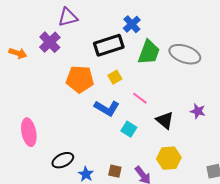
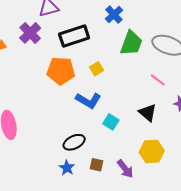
black rectangle: (109, 45) -> (74, 36), moved
pink line: (140, 98) -> (158, 80), moved
black ellipse: (63, 160) -> (74, 142), moved

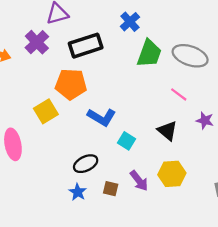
yellow square: (97, 69) -> (46, 111), moved, size x1.5
purple arrow: (125, 169) -> (139, 181), moved

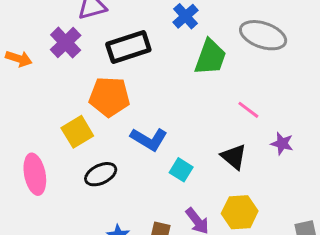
gray ellipse: (190, 56) -> (263, 35), moved
black ellipse: (86, 164) -> (101, 174), moved

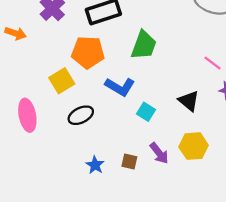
green trapezoid: (210, 57) -> (144, 45), moved
orange arrow: (19, 59) -> (15, 33), moved
pink line: (248, 110) -> (213, 63), moved

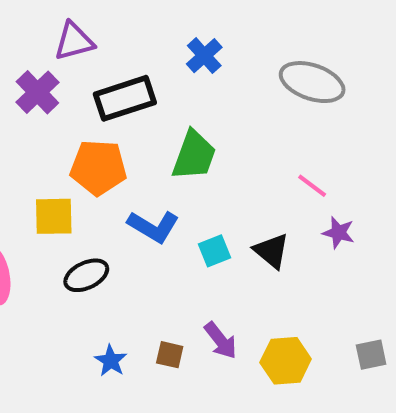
yellow square: (62, 81) -> (54, 216), turned 30
cyan square: (146, 112) -> (214, 251), moved, turned 36
yellow hexagon: (194, 146) -> (286, 361), moved

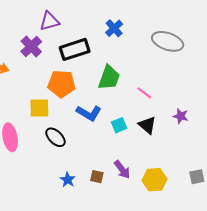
pink line: (312, 186) -> (144, 93), moved
black ellipse: (86, 275) -> (56, 137), turned 70

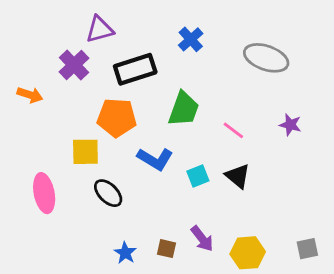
purple star: (181, 116) -> (290, 125), moved

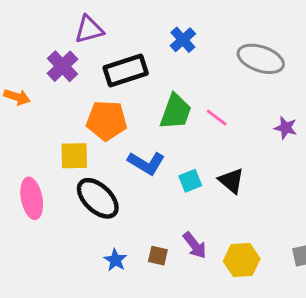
pink line: (233, 130) -> (217, 118), moved
black ellipse: (108, 193) -> (98, 198), size x1.4

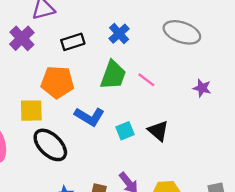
blue cross: (183, 40) -> (119, 34), moved
black rectangle: (126, 71) -> (73, 42), size x0.7

